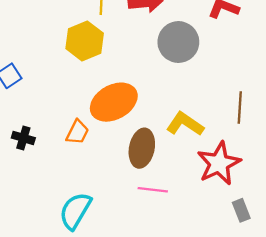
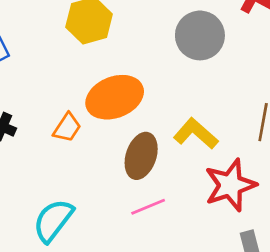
pink line: (153, 190) -> (148, 207), turned -36

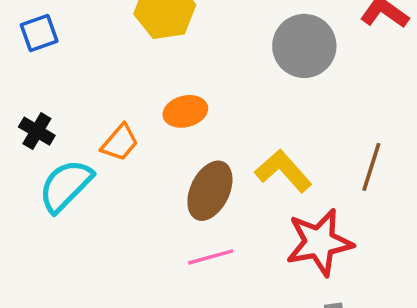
orange ellipse: (115, 97) -> (185, 111), size x0.6
cyan semicircle: (53, 220) -> (66, 186), moved

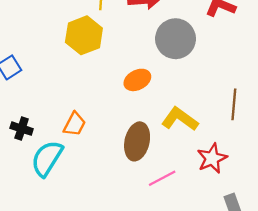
orange ellipse: (185, 111) -> (137, 80), moved
red star: (319, 242) -> (212, 158), size x0.7
pink line: (211, 257) -> (162, 178), moved

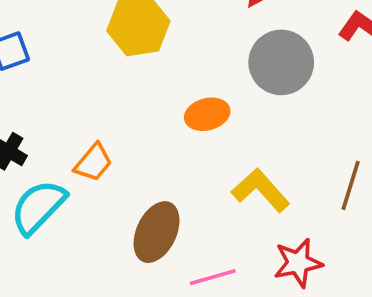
brown ellipse: (137, 141) -> (157, 232), moved

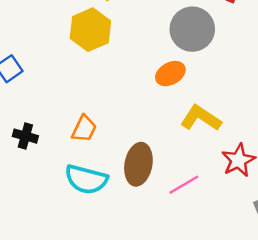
orange ellipse: (207, 114) -> (170, 74), moved
cyan semicircle: (38, 207) -> (86, 179), moved, turned -105

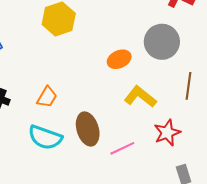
gray circle: (192, 29) -> (162, 42), moved
brown ellipse: (138, 164) -> (88, 129), turned -32

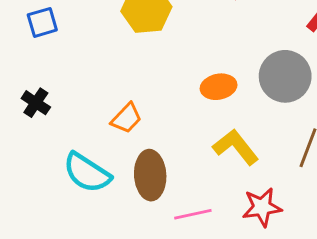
orange trapezoid: (47, 97) -> (126, 118), moved

